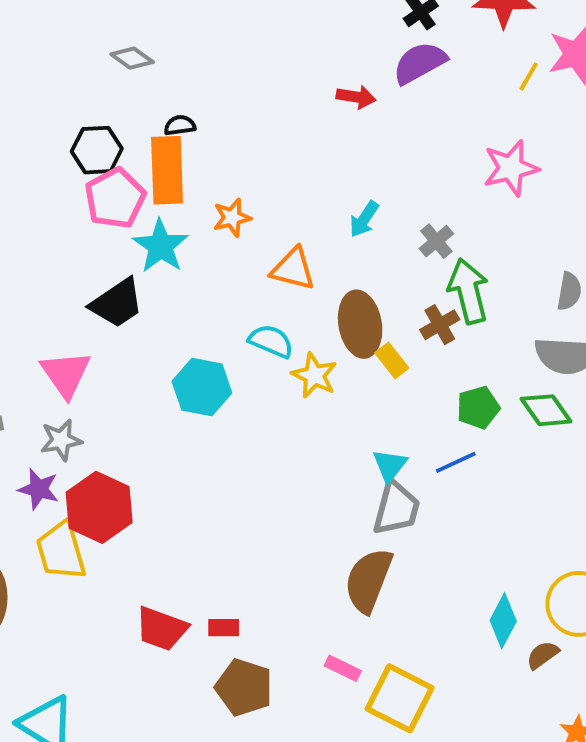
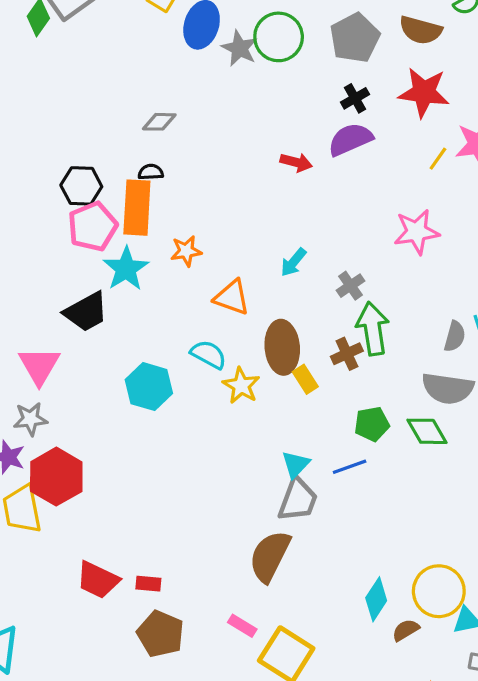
gray diamond: (132, 58) -> (159, 122), moved, turned -40

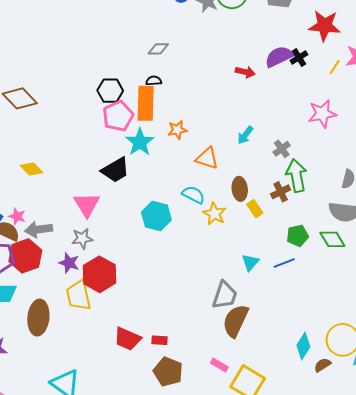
black cross: (355, 98) -> (299, 58), moved
brown ellipse: (282, 347) -> (240, 189), size x0.7
gray trapezoid: (298, 500) -> (225, 295), moved

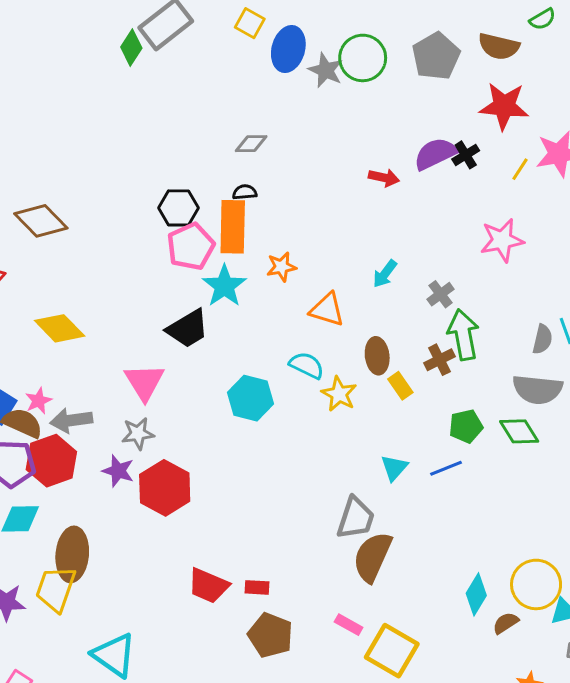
yellow diamond: (31, 169) -> (60, 328), size x1.4
pink star: (17, 216) -> (38, 401), turned 30
yellow trapezoid: (78, 295) -> (56, 589), moved, turned 32

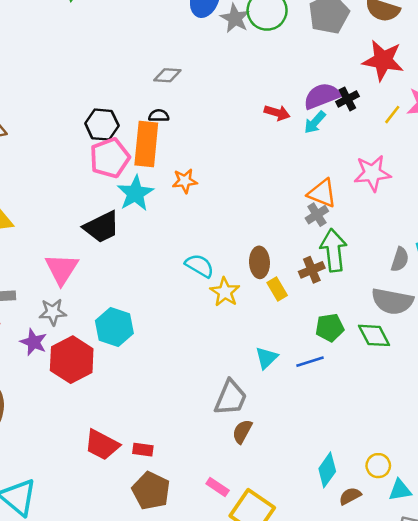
cyan arrow: (385, 274) -> (315, 122), moved
orange triangle: (327, 310) -> (322, 193), moved
cyan hexagon: (251, 398) -> (114, 327), moved
brown semicircle: (372, 557) -> (242, 431), size x0.6
yellow circle: (536, 584) -> (378, 466), size x0.6

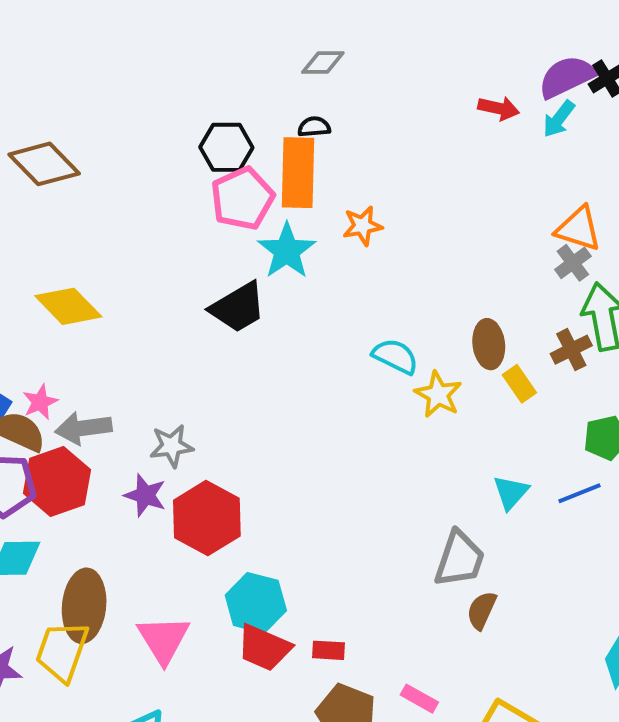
pink triangle: (62, 269) -> (163, 639), moved
cyan hexagon: (114, 327) -> (256, 603), moved
pink rectangle: (218, 487) -> (419, 699), moved

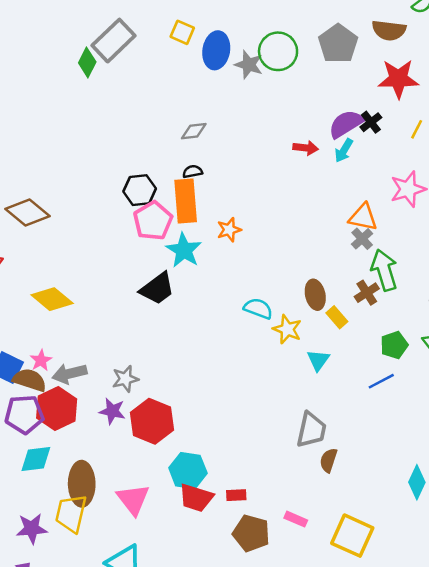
cyan triangle: (511, 492) -> (318, 360), moved

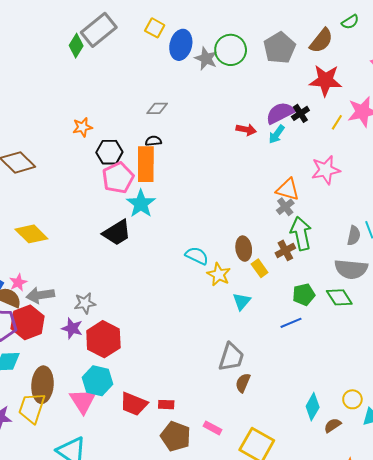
brown semicircle: (389, 30) -> (321, 41), turned -64
orange star: (229, 230) -> (82, 127), moved
cyan hexagon: (188, 471) -> (97, 381), moved

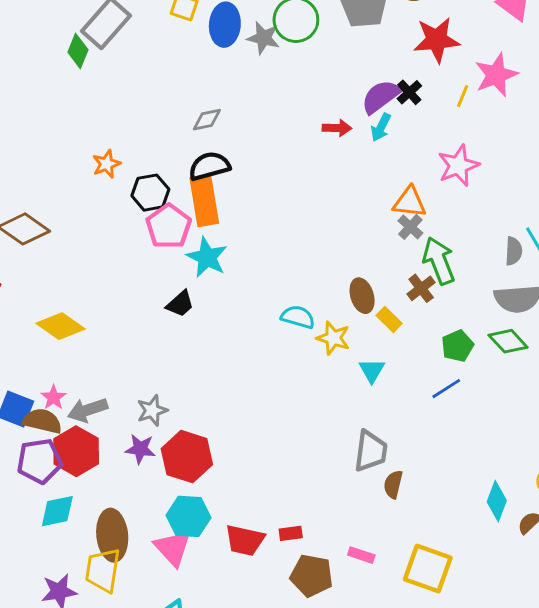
black semicircle: (153, 141) -> (209, 166), size x1.8
black trapezoid: (117, 233) -> (180, 304), size x0.7

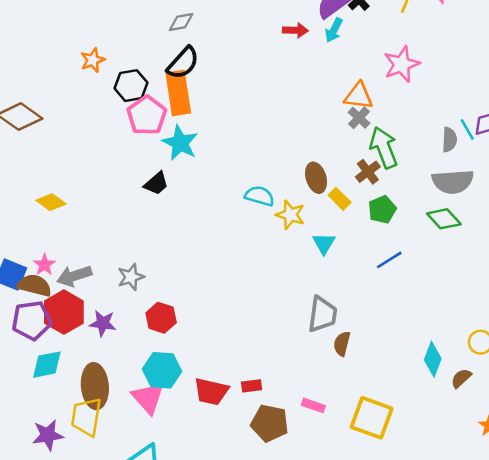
black semicircle: (209, 166) -> (183, 63), turned 147
yellow diamond: (60, 326) -> (51, 202), size x0.7
green pentagon: (457, 346) -> (382, 210), moved
purple star: (140, 449) -> (103, 323), moved
red hexagon: (187, 457) -> (161, 318), size x0.7

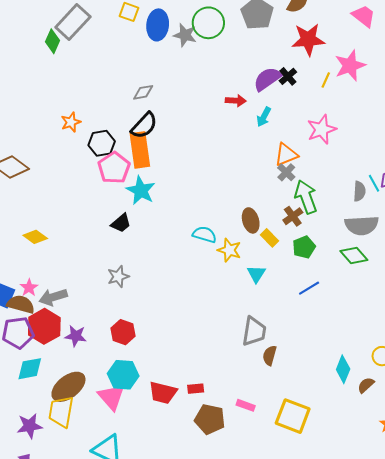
cyan arrow: (334, 30) -> (264, 117), moved
orange triangle: (359, 96) -> (286, 155), turned -30
gray star: (131, 277) -> (118, 277), moved
brown ellipse: (95, 386) -> (68, 387), turned 56

